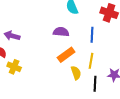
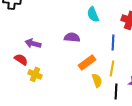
purple semicircle: (61, 32) -> (72, 37), moved

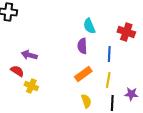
purple semicircle: (72, 37) -> (82, 46), moved, turned -98
yellow semicircle: (97, 80) -> (86, 101), moved

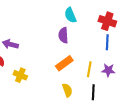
blue line: (109, 54) -> (107, 42), moved
yellow cross: (31, 86) -> (20, 75), moved
purple star: (131, 94) -> (108, 70), moved

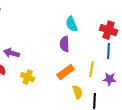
yellow line: (89, 69) -> (92, 69), moved
yellow cross: (20, 75) -> (28, 77), moved
yellow semicircle: (67, 90) -> (78, 92), moved

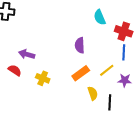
cyan semicircle: (72, 24) -> (100, 17), moved
yellow line: (92, 69) -> (107, 70), turned 42

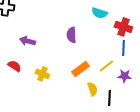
cyan semicircle: (100, 17) -> (99, 13), turned -49
purple semicircle: (80, 45) -> (71, 35), moved
purple arrow: (27, 54) -> (27, 41), moved

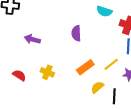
red semicircle: (14, 66) -> (19, 75), moved
yellow semicircle: (92, 89) -> (97, 87), turned -112

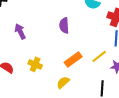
purple arrow: (32, 39) -> (20, 31), turned 49
yellow semicircle: (97, 87) -> (63, 82), moved

